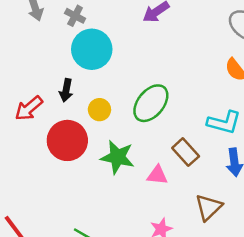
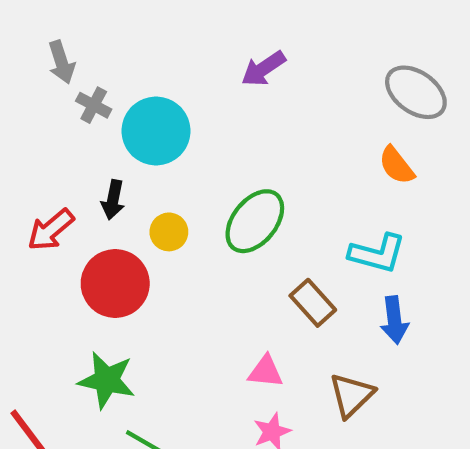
gray cross: (75, 16) -> (94, 105), moved
green star: (117, 157) -> (107, 380), moved
pink triangle: (157, 175) -> (266, 372), moved

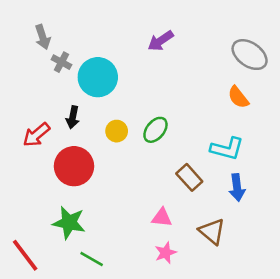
green ellipse: (255, 221) -> (155, 130), size x0.7
yellow circle: (169, 232) -> (117, 131), moved
brown triangle: (351, 395) -> (212, 231), turned -36

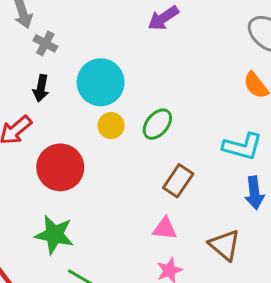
cyan circle: (98, 77) -> (101, 82), moved
black arrow: (73, 117) -> (41, 88), moved
brown rectangle: (189, 177) -> (178, 181), moved, turned 76

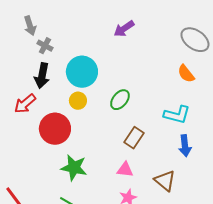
black arrow: (41, 88) -> (42, 76), size x1.4
yellow circle: (111, 126) -> (78, 101), moved
green star: (54, 235) -> (74, 168), moved

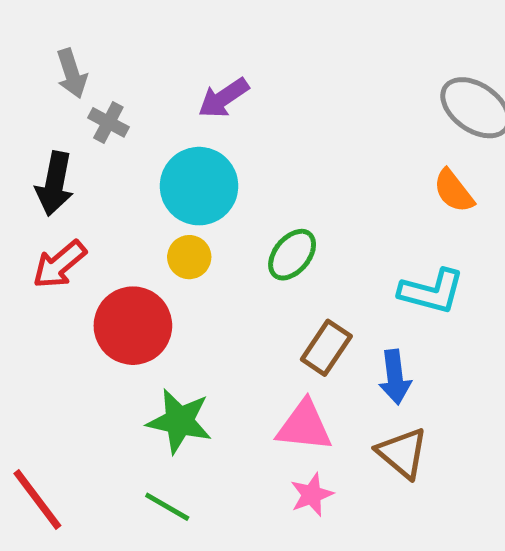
purple arrow: (124, 29) -> (224, 98), moved
black arrow: (42, 76) -> (55, 184), moved
blue arrow: (185, 146) -> (395, 377), moved
pink triangle: (125, 170) -> (304, 426), size x1.4

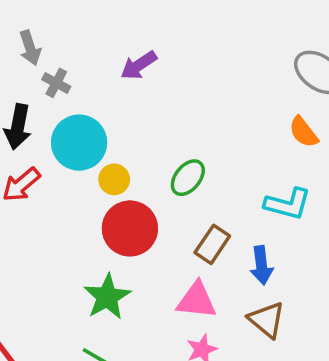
cyan circle: (199, 186) -> (79, 143), moved
red circle: (133, 326) -> (130, 228), moved
green star: (179, 421) -> (107, 297), turned 30

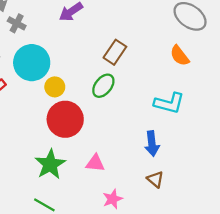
brown rectangle: (212, 244) -> (115, 52), moved
pink triangle: (197, 300) -> (95, 163), moved, size x0.7
brown triangle: (267, 320) -> (155, 179), size x0.7

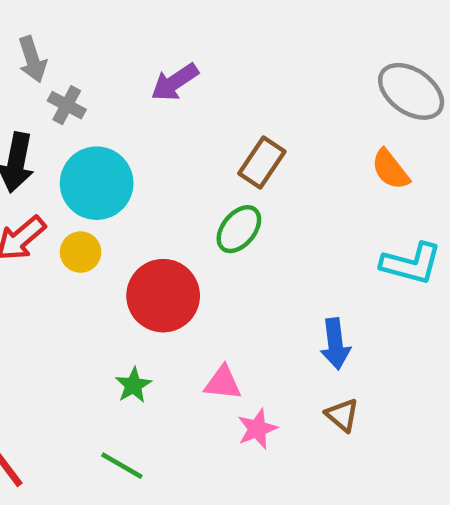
yellow circle: (55, 87) -> (81, 252), moved
cyan L-shape: (169, 103) -> (411, 264), moved
green star: (50, 164) -> (133, 385), size x0.6
pink star: (113, 199) -> (257, 429), moved

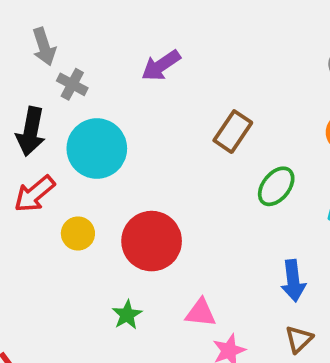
green ellipse: (239, 229) -> (276, 186), moved
yellow circle: (81, 252) -> (78, 234), moved
brown triangle: (342, 415) -> (299, 339), turned 36

